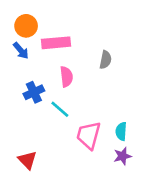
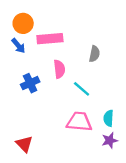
cyan line: (60, 109) -> (82, 89), moved
pink trapezoid: (89, 135) -> (79, 122), turned 80

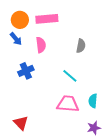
pink rectangle: (50, 39) -> (47, 19), moved
pink semicircle: (59, 69) -> (41, 45), moved
purple star: (110, 140) -> (94, 128), moved

